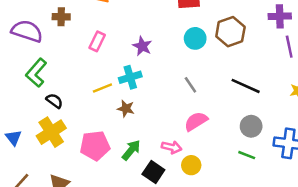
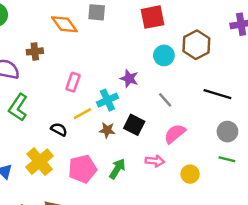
pink rectangle: (97, 41) -> (73, 82), moved
purple star: (142, 46) -> (129, 78), moved
black semicircle: (54, 101) -> (59, 129), moved
yellow circle: (191, 165) -> (190, 174), moved
black square: (153, 172) -> (134, 125), moved

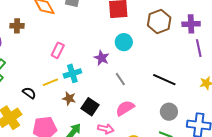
brown hexagon: (196, 45) -> (159, 22), moved
purple star: (129, 78) -> (102, 58), moved
pink rectangle: (73, 82) -> (58, 50), moved
black square: (134, 125) -> (90, 107), moved

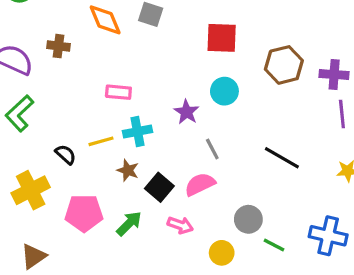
pink rectangle: (58, 50) -> (118, 92), turned 63
pink semicircle: (125, 108) -> (200, 184), moved
gray circle: (169, 112) -> (248, 219), moved

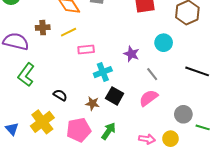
cyan circle: (224, 91) -> (164, 43), moved
yellow line: (101, 141) -> (69, 32), moved
brown star: (128, 170) -> (92, 103), moved
black square: (159, 187) -> (115, 96), moved
pink arrow: (180, 225) -> (147, 139), moved

